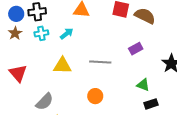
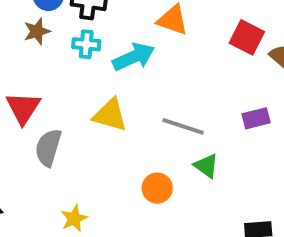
cyan arrow: (67, 34) -> (134, 57), size x1.5
green triangle: (143, 85) -> (206, 166), moved
gray semicircle: (45, 102) -> (48, 148), moved, turned 138

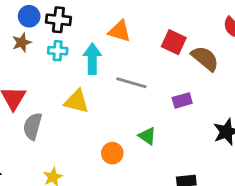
cyan arrow: (134, 57) -> (92, 59), turned -64
gray line: (183, 126) -> (131, 83), moved

